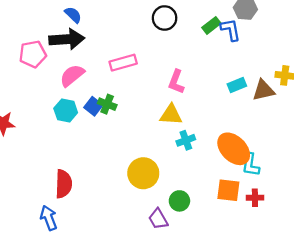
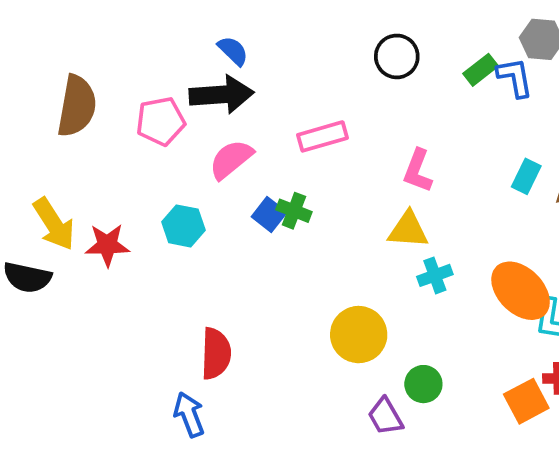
cyan rectangle: (237, 85) -> (526, 176), turned -42
cyan hexagon: (66, 111) -> (183, 226), moved
orange square: (228, 190) -> (526, 401), moved, turned -35

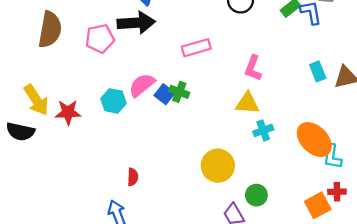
pink semicircle: (231, 159) -> (142, 85), moved
cyan rectangle: (526, 176) -> (318, 71), turned -48
red semicircle: (216, 354) -> (133, 177), size x0.6

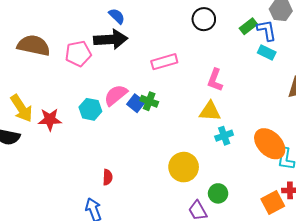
brown semicircle: (50, 29) -> (34, 45), turned -88
cyan rectangle: (318, 71) -> (267, 53), moved, turned -42

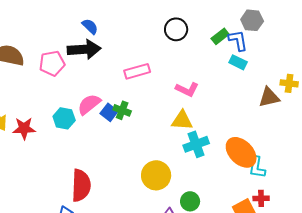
pink L-shape: (215, 80) -> (187, 89), turned -85
cyan cross: (224, 136) -> (196, 144), size x1.4
red semicircle: (108, 177) -> (81, 185), size x2.0

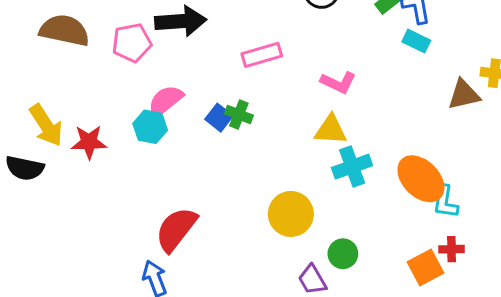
pink semicircle: (89, 104) -> (165, 101), moved
red semicircle: (81, 185) -> (176, 229), turned -144

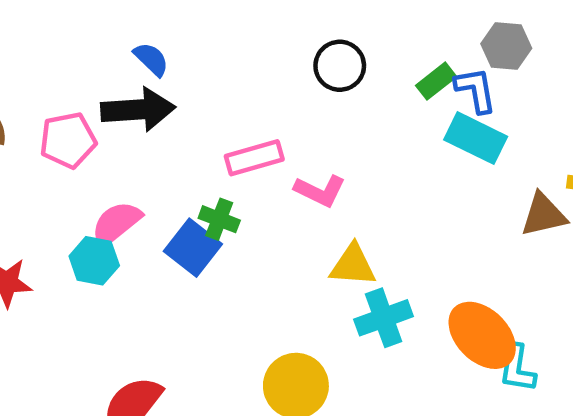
cyan rectangle: (416, 41) -> (476, 138), size x1.5
pink L-shape: (338, 82) -> (320, 191), moved
green cross: (239, 115) -> (219, 219), moved
blue square: (219, 118) -> (193, 248), size x1.4

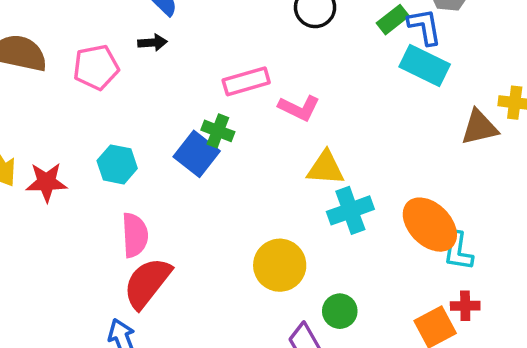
black arrow: (138, 110) -> (152, 43), size x0.5
pink semicircle: (116, 224) -> (135, 235), moved, turned 126

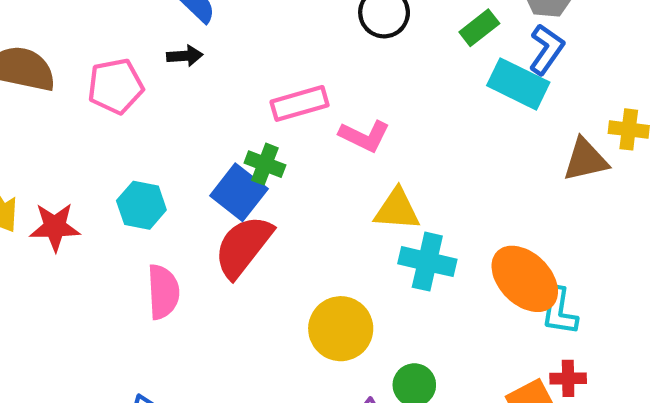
blue L-shape: (425, 27) -> (546, 49), moved, turned 45
cyan cross: (350, 210) -> (427, 262), turned 33
red semicircle: (147, 283) -> (243, 246), moved

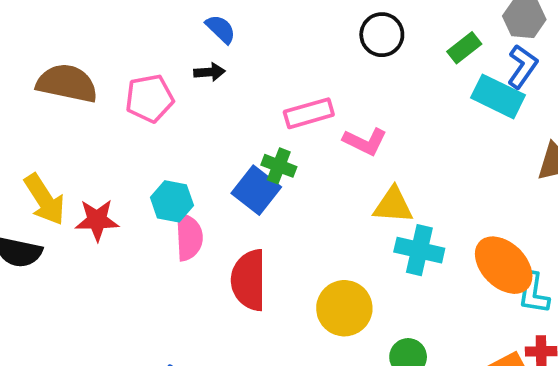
red semicircle: (243, 246) -> (249, 280), moved, turned -38
pink semicircle: (163, 292) -> (189, 237), moved

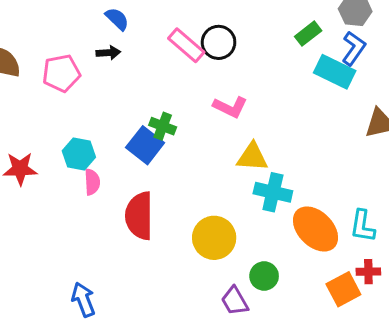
black circle: (382, 35) -> (219, 42), moved
pink rectangle: (309, 113) -> (186, 45), moved, turned 57
pink semicircle: (189, 237) -> (92, 182), size x0.7
orange ellipse: (504, 265) -> (316, 229), moved

